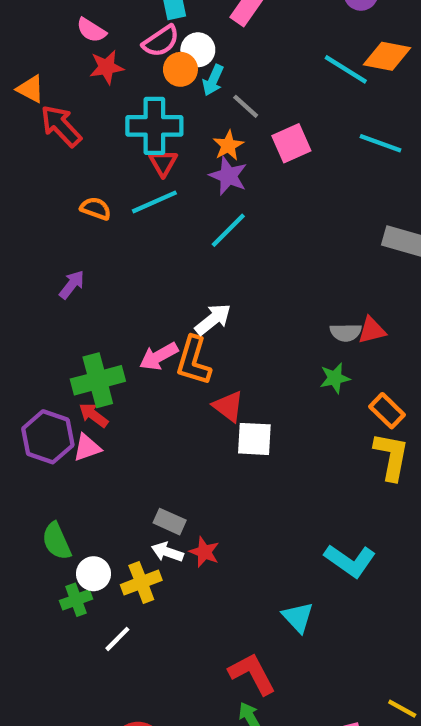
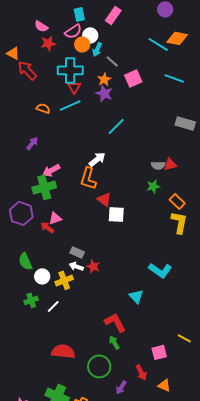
cyan line: (228, 230) -> (116, 126), moved
pink arrow: (159, 356) -> (51, 170), moved
red arrow: (93, 415) -> (47, 227), moved
pink triangle: (87, 448) -> (55, 218), moved
green cross: (76, 600) -> (31, 300), moved

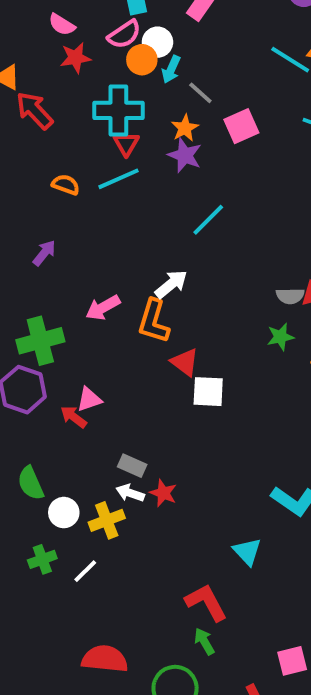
pink arrow: (51, 170) -> (103, 308), moved
green cross: (44, 187) -> (40, 341), moved

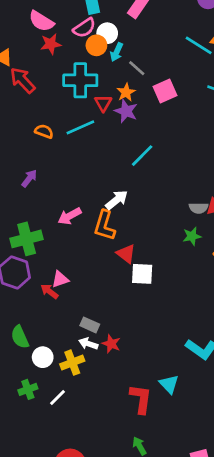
pink semicircle: (62, 25) -> (41, 21), size x1.4
red triangle: (126, 144) -> (103, 103), moved
red L-shape: (206, 602) -> (141, 399), moved, turned 36

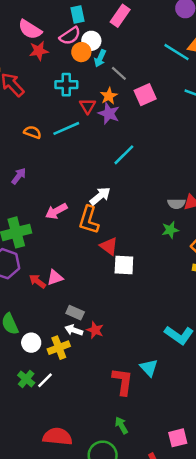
cyan cross: (80, 80) -> (66, 85), size x0.7
pink triangle: (60, 279) -> (55, 278), moved
green cross: (28, 389) -> (26, 379), moved, turned -30

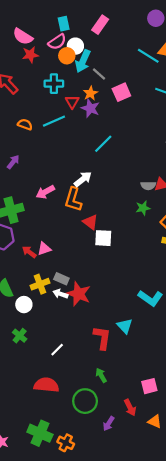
cyan arrow: (100, 58) -> (83, 61), size x1.5
red star: (95, 330) -> (79, 294), size x1.6
yellow cross: (59, 348) -> (40, 284), moved
white line: (45, 380) -> (57, 350), moved

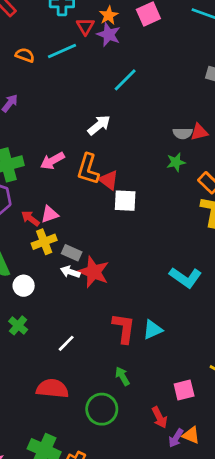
pink arrow: (45, 192) -> (52, 161), moved
orange L-shape: (73, 199) -> (88, 169), moved
yellow cross: (40, 284) -> (44, 242), moved
cyan triangle: (125, 326) -> (153, 330), moved, turned 49
purple arrow: (109, 424) -> (176, 438), moved

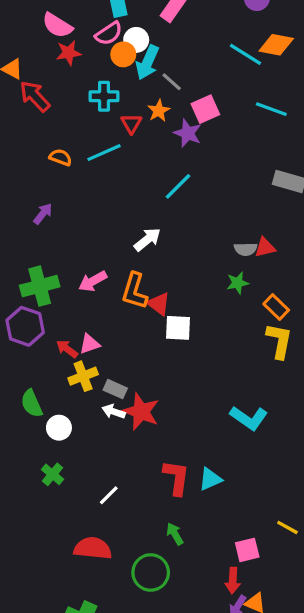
purple star: (109, 35) -> (188, 133), moved
red arrow: (159, 417) -> (233, 581), moved, turned 30

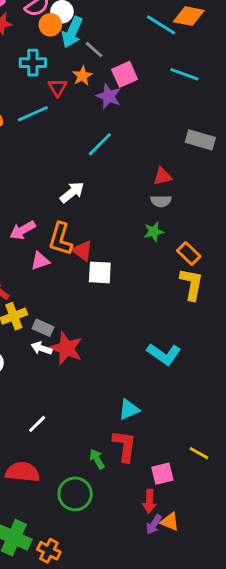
red triangle: (265, 247) -> (162, 176), moved
pink triangle: (90, 344) -> (40, 261), moved
red L-shape: (176, 478) -> (125, 446), moved

